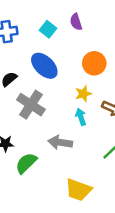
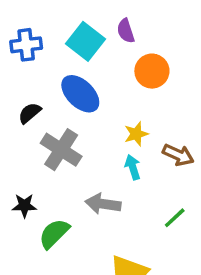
cyan square: (48, 29) -> (86, 41), size x1.5
orange circle: (94, 63) -> (152, 71), moved

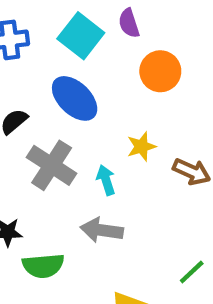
cyan arrow: (133, 167) -> (106, 180), moved
green line: (175, 218) -> (192, 272), moved
green semicircle: (54, 234) -> (43, 266), turned -140

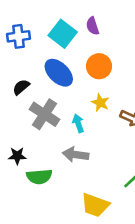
orange circle: (160, 71) -> (99, 66), moved
yellow star: (141, 147) -> (100, 103), turned -30

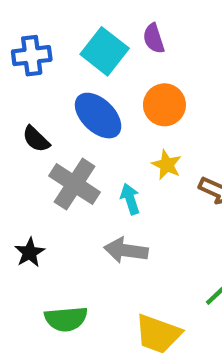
black semicircle: (21, 87) -> (36, 139), turned -96
black star: (17, 156) -> (30, 253), turned -30
green semicircle: (39, 177) -> (66, 319), moved

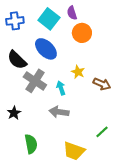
orange circle: (164, 105) -> (82, 33), moved
black semicircle: (36, 139) -> (17, 60), size x1.5
green semicircle: (66, 319) -> (31, 144), turned -96

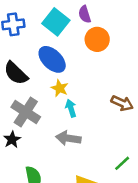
yellow star: (78, 72) -> (60, 88), moved
gray cross: (35, 81) -> (26, 112), moved

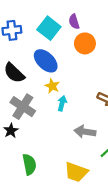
cyan arrow: (71, 108) -> (62, 103), turned 32
gray arrow: (68, 138) -> (85, 132), moved

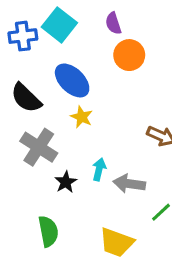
cyan square: (49, 28) -> (59, 25), moved
cyan arrow: (62, 103) -> (99, 169), moved
black star: (11, 131) -> (66, 182), moved

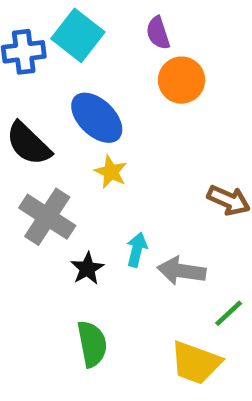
green semicircle: (48, 231) -> (92, 344), moved
yellow trapezoid: (117, 242) -> (196, 363), moved

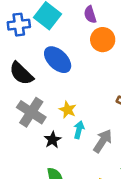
yellow star: (111, 172) -> (68, 110), moved
gray arrow: (182, 271) -> (103, 141), turned 115

